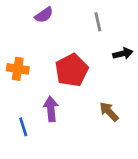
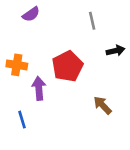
purple semicircle: (44, 15) -> (31, 14), moved
purple arrow: (51, 109) -> (39, 88), moved

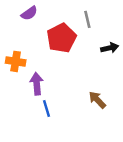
red pentagon: (67, 66) -> (61, 38), moved
blue line: (22, 120) -> (47, 108), moved

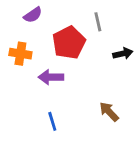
orange cross: (16, 61) -> (20, 54), moved
purple arrow: (37, 84) -> (51, 77), moved, turned -85

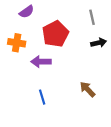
gray line: (98, 22) -> (92, 17), moved

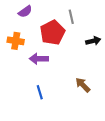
gray line: (92, 17) -> (71, 17), moved

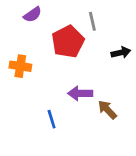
orange cross: (16, 41) -> (20, 66), moved
purple arrow: (39, 59) -> (80, 93), moved

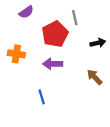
purple arrow: (80, 93) -> (53, 64), moved
brown arrow: (107, 110) -> (95, 77), moved

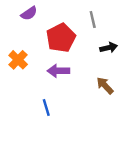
gray line: (75, 18) -> (93, 19), moved
orange cross: (16, 54) -> (18, 60), turned 35

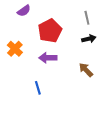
gray line: (93, 19) -> (87, 18), moved

